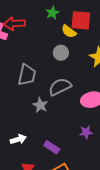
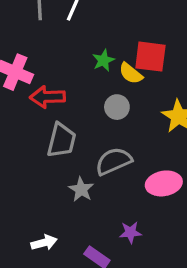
green star: (52, 13) -> (103, 60), moved
red arrow: (14, 24) -> (48, 97), moved
purple star: (86, 132) -> (130, 232), moved

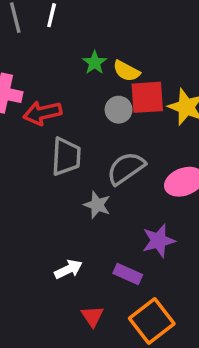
red square: (150, 57) -> (147, 97), moved
purple star: (130, 232) -> (159, 241), size x1.4

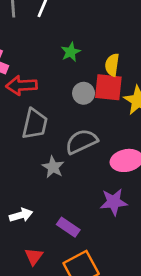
yellow semicircle: (126, 71) -> (112, 65), moved, turned 60
purple star: (159, 241) -> (114, 202), moved

